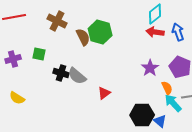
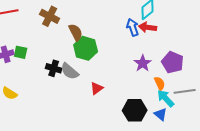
green hexagon: (100, 32) -> (86, 48), moved
blue arrow: (178, 32) -> (133, 27), moved
green square: (39, 54) -> (21, 52), moved
blue triangle: (160, 121) -> (161, 114), moved

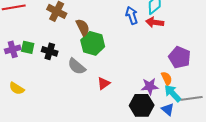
blue arrow: (133, 27) -> (132, 15), moved
purple star: (143, 63) -> (150, 86), moved, turned 30
black cross: (54, 68) -> (50, 51), moved
gray line: (185, 91) -> (192, 98), moved

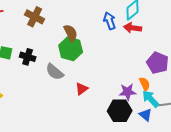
brown semicircle: (83, 27) -> (71, 33), moved

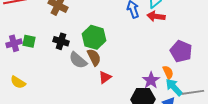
brown semicircle: (71, 33) -> (94, 57), moved
black cross: (28, 57) -> (61, 41), moved
purple star: (128, 92) -> (151, 80), turned -30

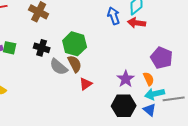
purple star: (151, 80) -> (126, 79), moved
cyan arrow: (174, 87) -> (155, 94), turned -60

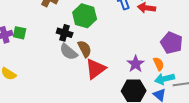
green hexagon: (75, 44) -> (85, 16), moved
black cross: (42, 48) -> (65, 33), moved
red triangle: (86, 84) -> (96, 69), size x1.6

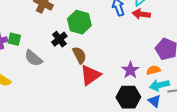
black cross: (65, 33) -> (59, 39), turned 35
gray semicircle: (69, 52) -> (33, 58), moved
orange semicircle: (159, 64) -> (153, 70), turned -80

